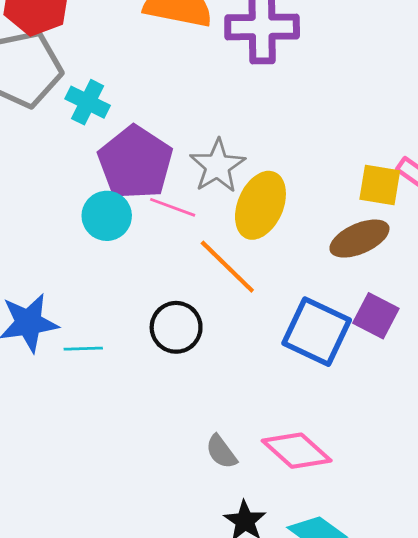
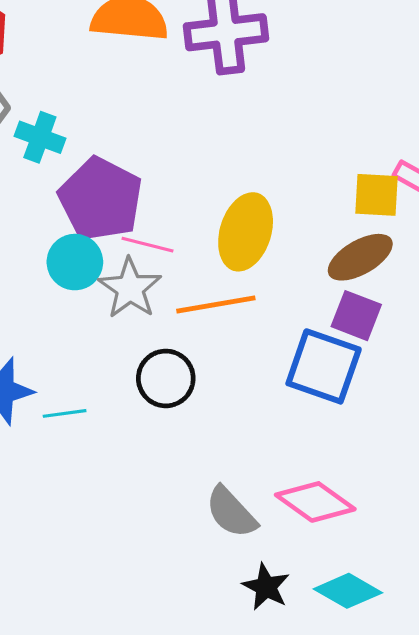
gray star: (217, 166) -> (130, 288), moved
orange line: (227, 267) -> (216, 304), turned -48
purple square: (376, 316) -> (356, 316), moved
gray semicircle: (221, 452) -> (231, 512), size x1.4

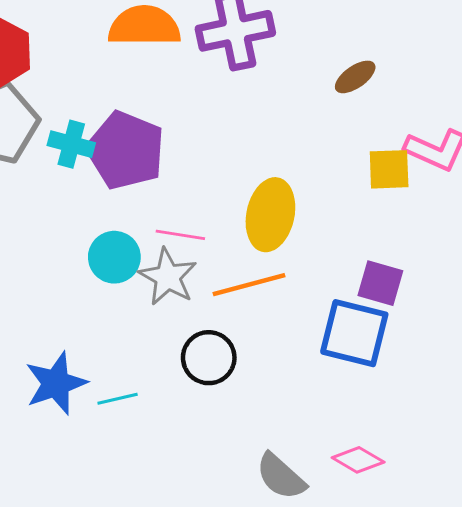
purple pentagon: (101, 199) -> (126, 150), moved
brown ellipse: (360, 257) -> (355, 77), moved, size x0.7
pink diamond: (315, 502) -> (358, 460), size x0.7

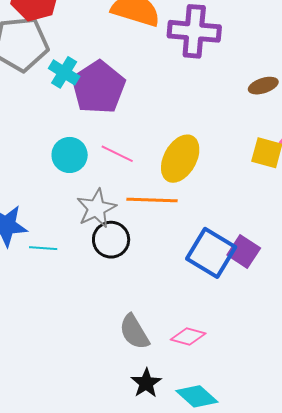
gray star: (168, 277) -> (96, 208), moved
purple square: (380, 283) -> (244, 251), moved
pink diamond: (358, 460) -> (188, 337), turned -32

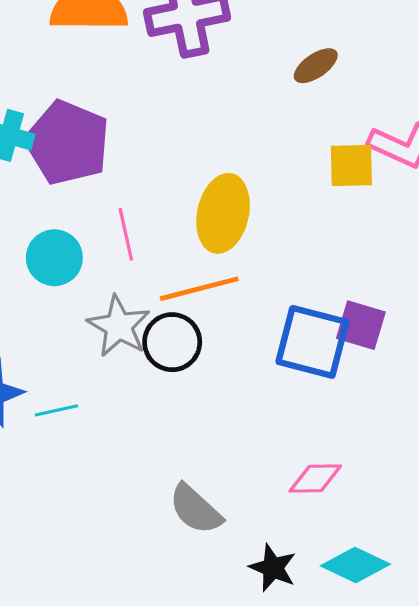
pink line: (117, 154) -> (126, 234), turned 68
black circle: (111, 240) -> (172, 342), moved
gray semicircle: (134, 332) -> (196, 509), moved

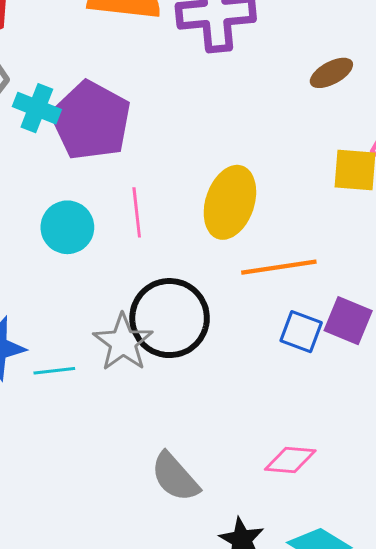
orange line: (199, 289) -> (279, 267), moved
gray star: (119, 326) -> (123, 342), moved
black circle: (172, 342) -> (170, 318), size x1.4
blue square: (312, 342) -> (301, 332), size x0.6

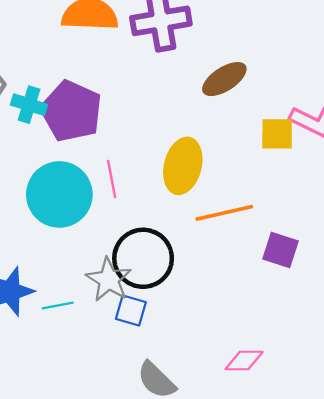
brown ellipse: (331, 73) -> (224, 79), moved, size x1.4
cyan circle: (67, 227) -> (59, 194), size x1.6
blue square: (301, 332) -> (131, 311), moved

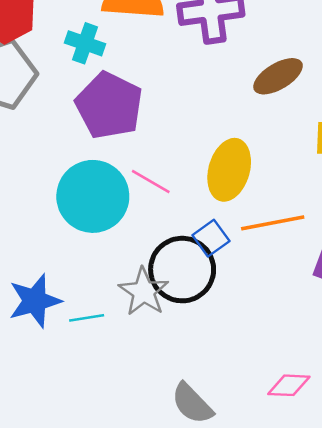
cyan cross: (29, 105) -> (85, 43), moved
pink line: (112, 179) -> (151, 181), turned -51
blue square: (131, 311) -> (211, 238), moved, turned 36

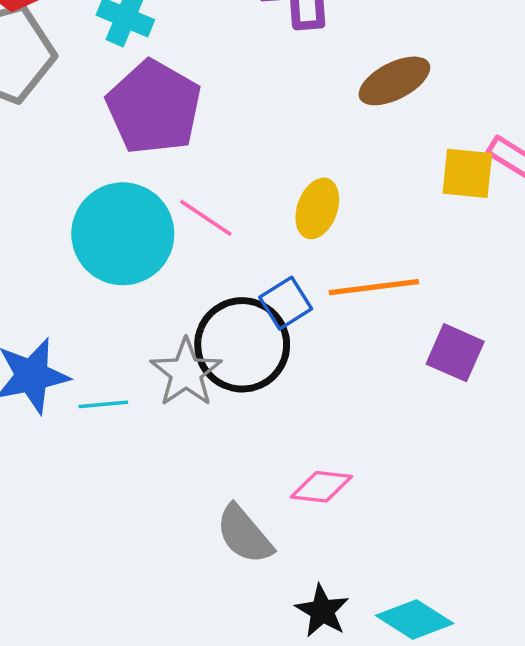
yellow ellipse: (229, 170) -> (317, 208), size x0.7
pink diamond: (289, 385) -> (321, 487), moved

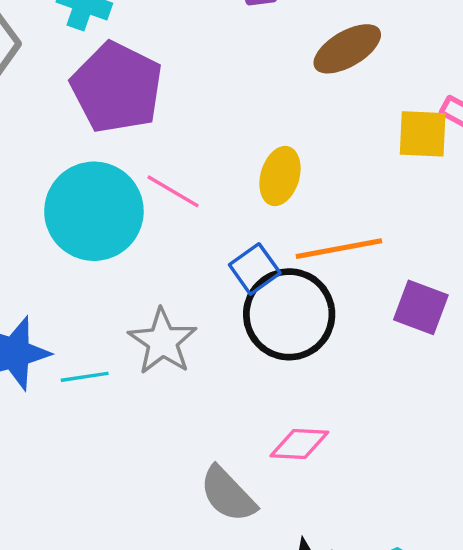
black circle: (242, 345) -> (289, 314), moved

